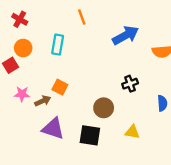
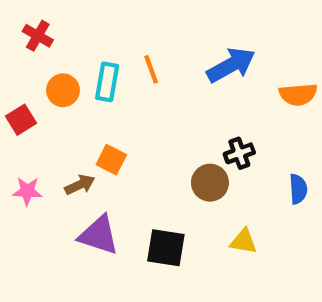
orange line: (82, 17) -> (151, 69), moved
orange circle: (23, 48) -> (63, 90), moved
pink star: (22, 94) -> (27, 191), moved
brown circle: (104, 108) -> (210, 183), moved

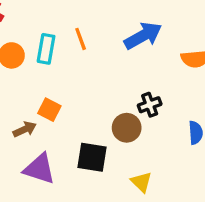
yellow triangle: (244, 241) -> (141, 182), moved, turned 35
black square: (166, 248) -> (92, 157), moved

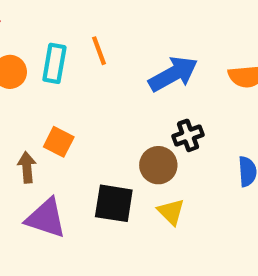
blue arrow: (143, 36) -> (173, 74), moved
brown arrow: (25, 129) -> (27, 167), turned -70
yellow triangle: (141, 182) -> (171, 212), moved

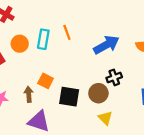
black square: (114, 203) -> (69, 97), moved

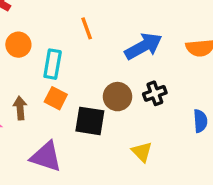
cyan rectangle: (43, 39) -> (53, 64), moved
brown circle: (98, 93) -> (117, 97), moved
brown arrow: (29, 94) -> (20, 108), moved

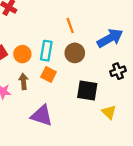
orange circle: (18, 45) -> (22, 54), moved
brown circle: (117, 97) -> (75, 53), moved
black square: (90, 121) -> (87, 91), moved

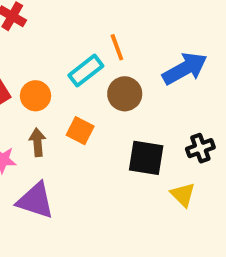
cyan rectangle: (46, 51) -> (86, 71), moved, turned 42
black cross: (118, 71) -> (200, 148), moved
purple triangle: (42, 116) -> (35, 200), moved

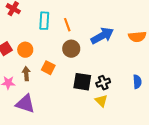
cyan rectangle: (86, 71) -> (44, 21), moved, turned -48
black cross: (200, 148) -> (103, 83), moved

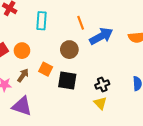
orange line: (67, 25) -> (81, 23), moved
brown arrow: (26, 74) -> (23, 75), turned 40
black square: (82, 82) -> (67, 80), moved

